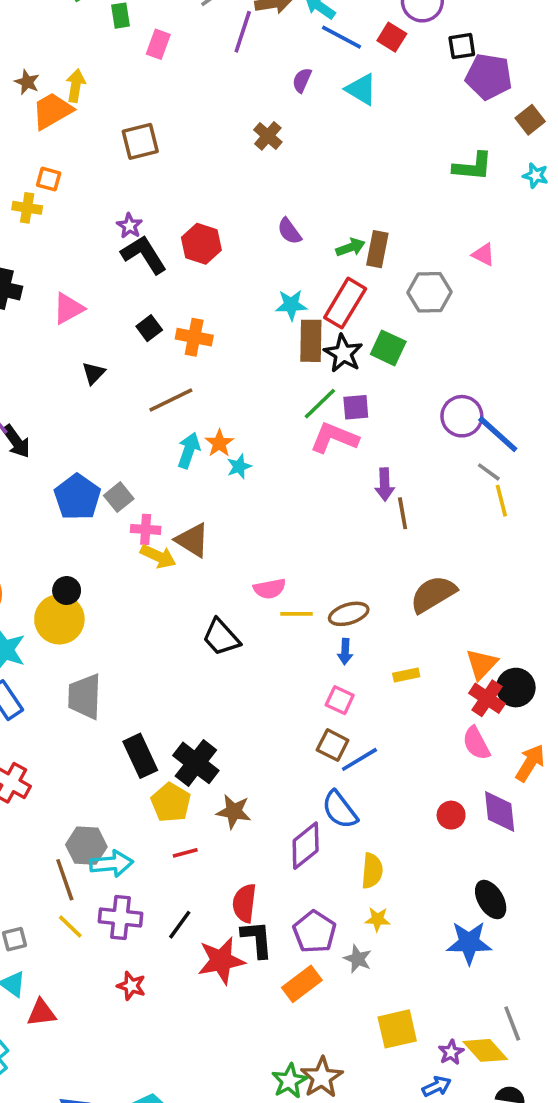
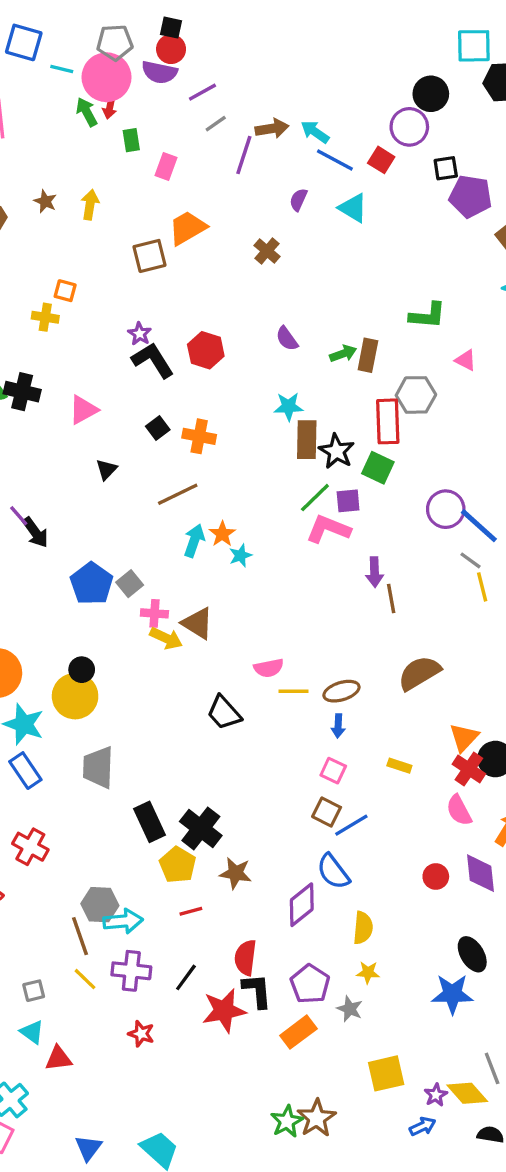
orange trapezoid: (52, 111) -> (188, 228), moved
green L-shape: (473, 166) -> (428, 316), moved
red rectangle: (345, 303) -> (388, 421), moved, turned -33
green square: (388, 348) -> (378, 468), moved
yellow rectangle: (406, 675) -> (399, 766), moved, turned 30

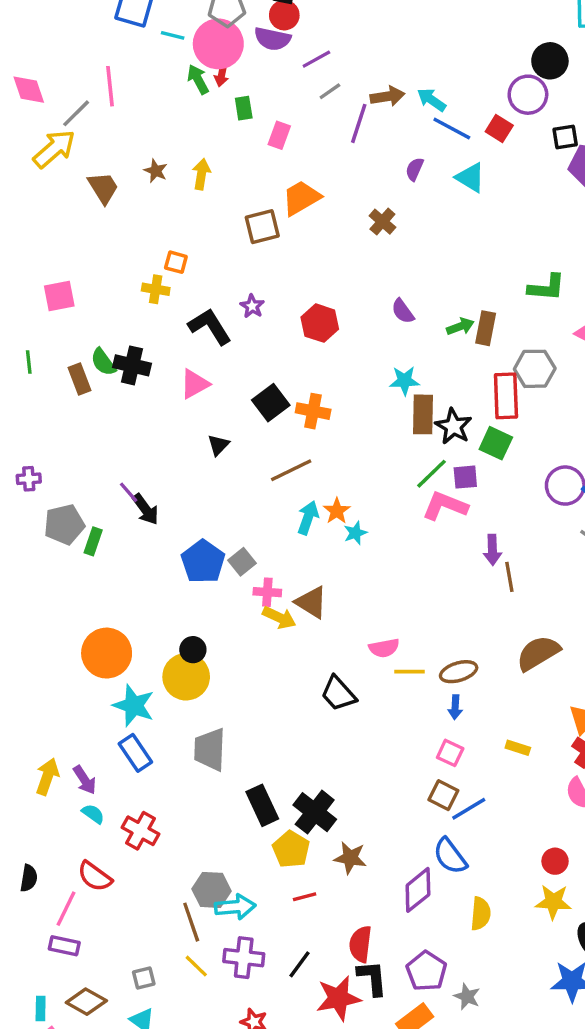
black L-shape: (153, 360) -> (210, 326), moved
black square: (158, 428) -> (271, 403), size x1.5
yellow star: (368, 972) -> (553, 902), moved, size x1.5

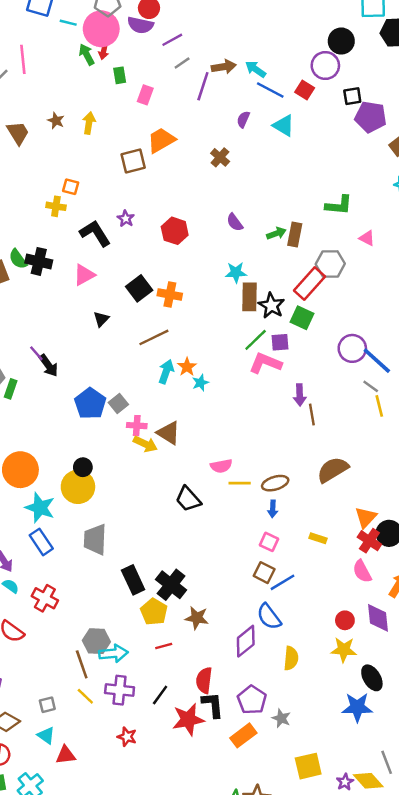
red rectangle: (506, 396) -> (309, 284), turned 44

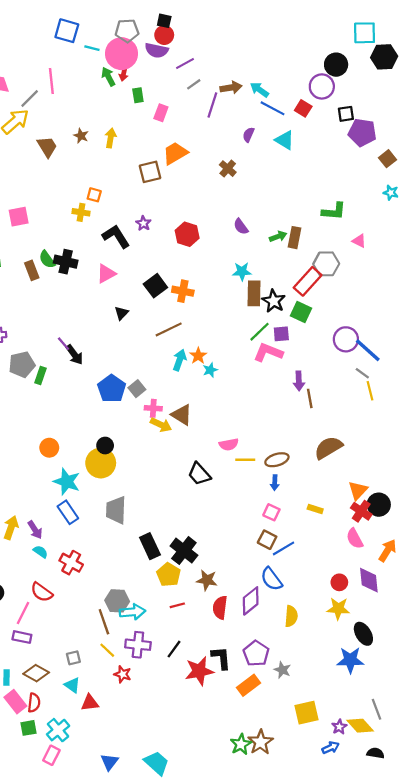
orange circle: (20, 470) -> (49, 448), size x0.6
red semicircle: (204, 680) -> (220, 608), moved
red star: (127, 737) -> (123, 674), moved

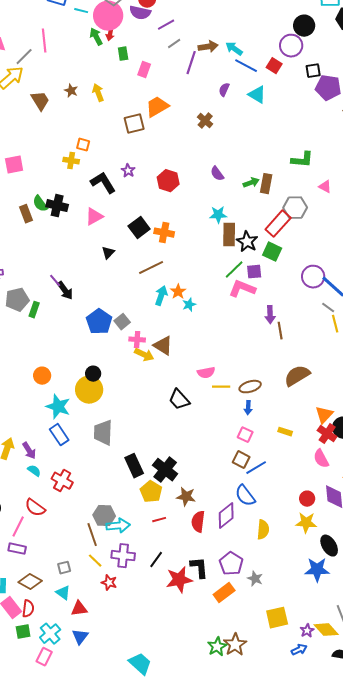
yellow arrow: (111, 138) -> (98, 93), turned -30
blue triangle: (109, 762) -> (80, 637), moved

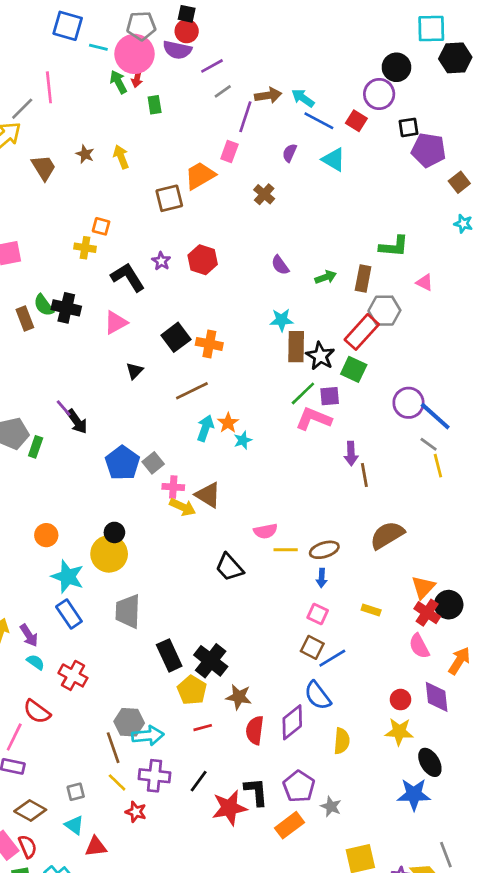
pink rectangle: (144, 70) -> (229, 151), moved
red hexagon: (168, 181) -> (203, 260), moved
brown rectangle: (266, 184) -> (363, 278), moved
red semicircle: (28, 609) -> (28, 847), turned -30

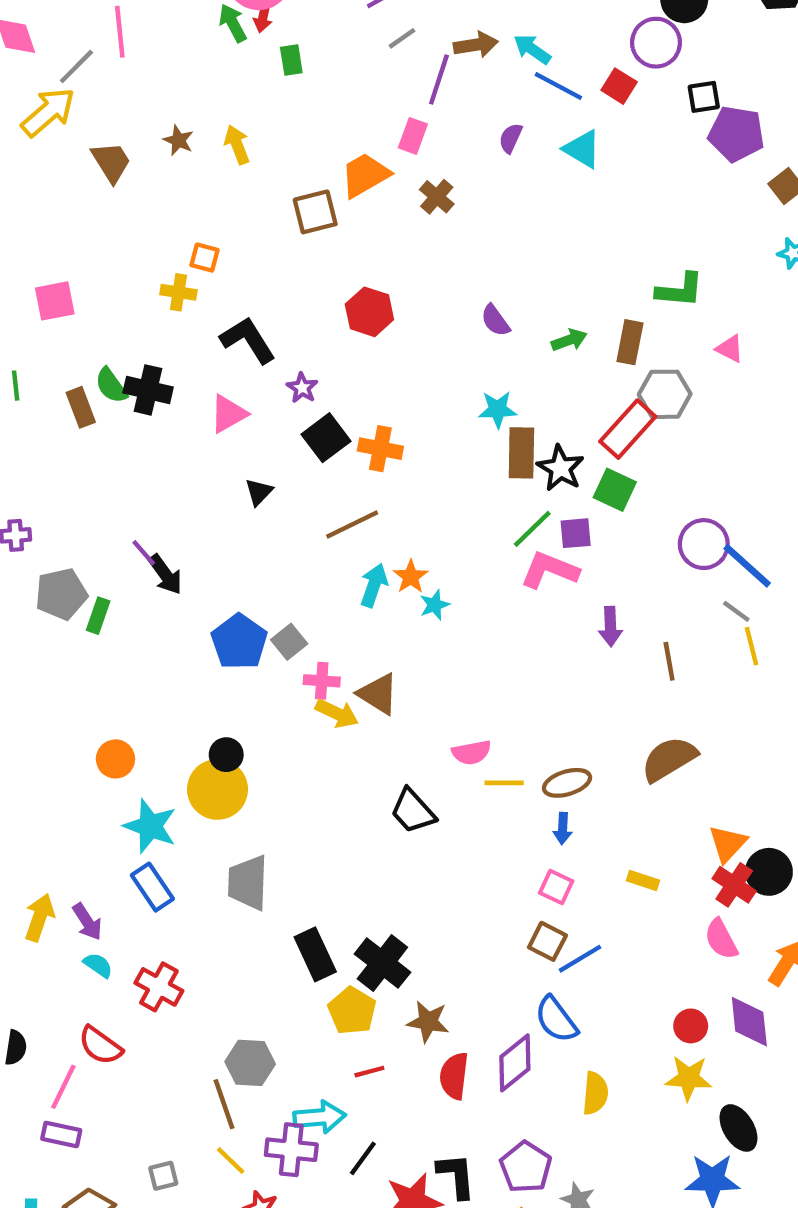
brown cross: (264, 194) -> (437, 197), moved
purple star: (161, 261) -> (302, 388), moved
brown line: (364, 475) -> (669, 661), moved
cyan arrow: (148, 736) -> (320, 1117), moved

